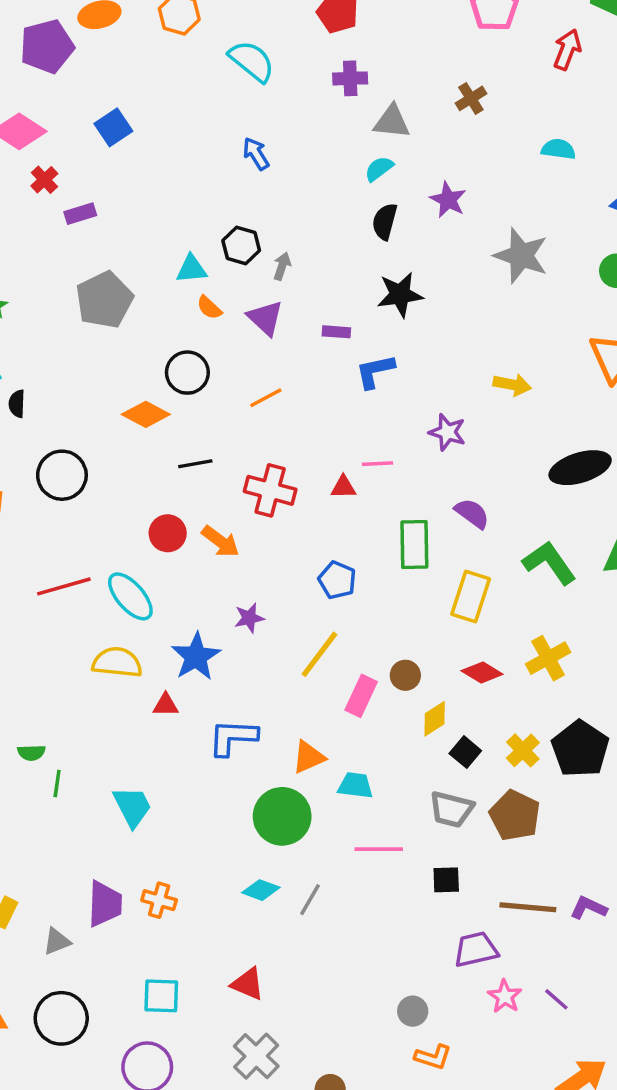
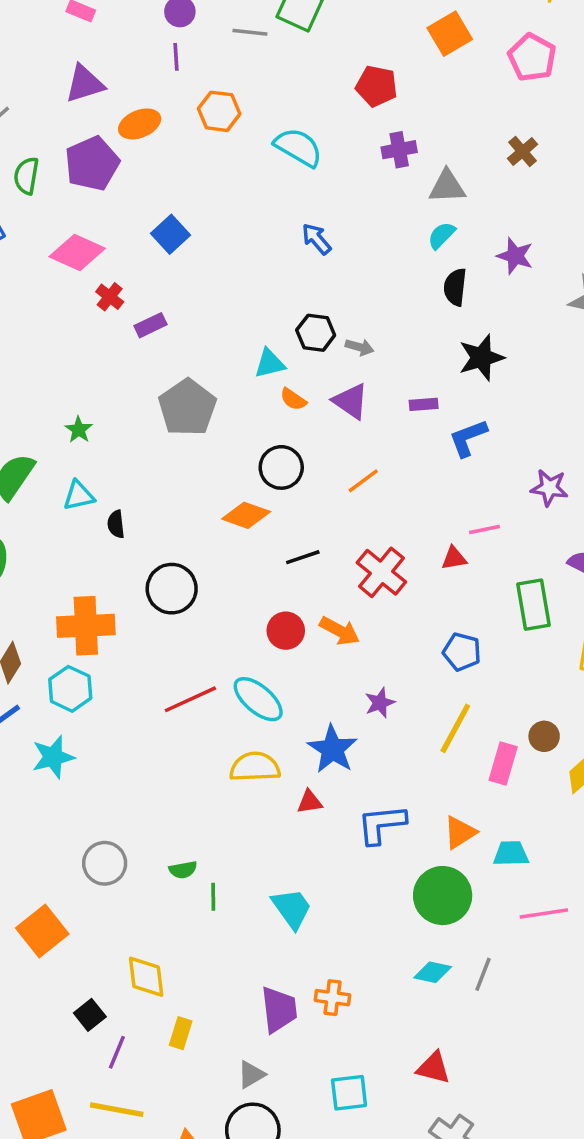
gray arrow: (282, 266) -> (360, 347), turned 96
red cross: (270, 490) -> (381, 572), turned 33
gray triangle: (57, 941) -> (251, 1075), moved

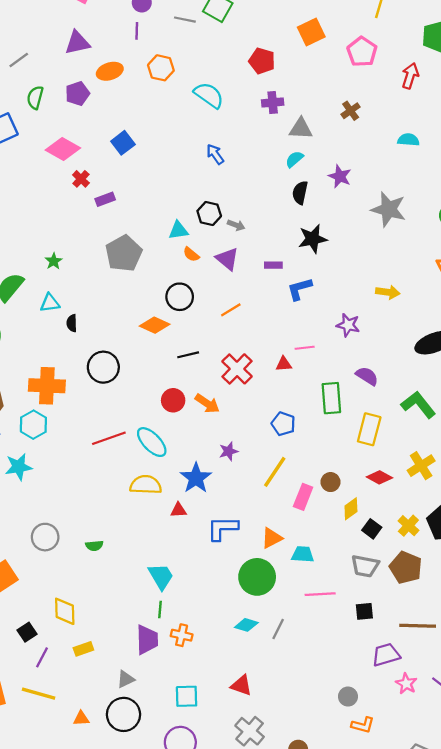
purple pentagon: (92, 163) -> (77, 94), size x0.7
green line: (213, 897) -> (160, 610), moved
yellow rectangle: (181, 1033) -> (83, 649), turned 48

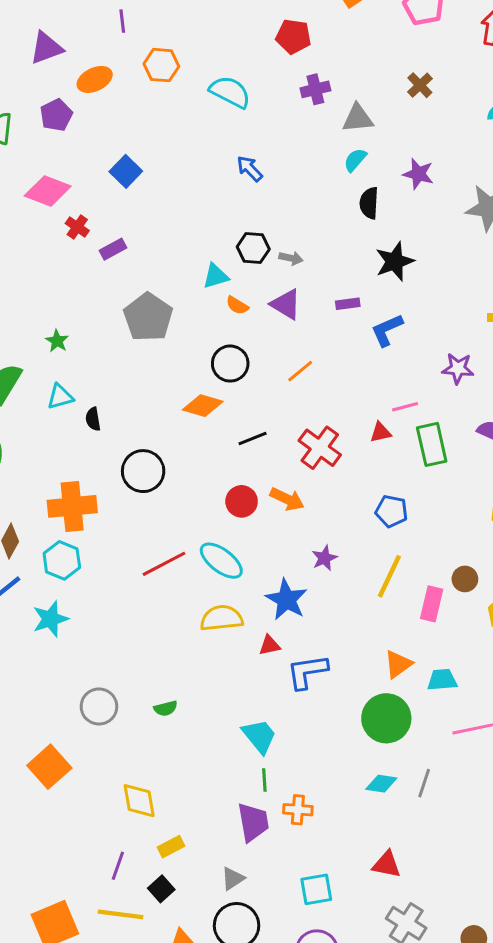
green rectangle: (331, 398) -> (432, 444), moved
blue L-shape: (223, 528) -> (307, 672), moved
black square: (27, 632) -> (161, 889), moved

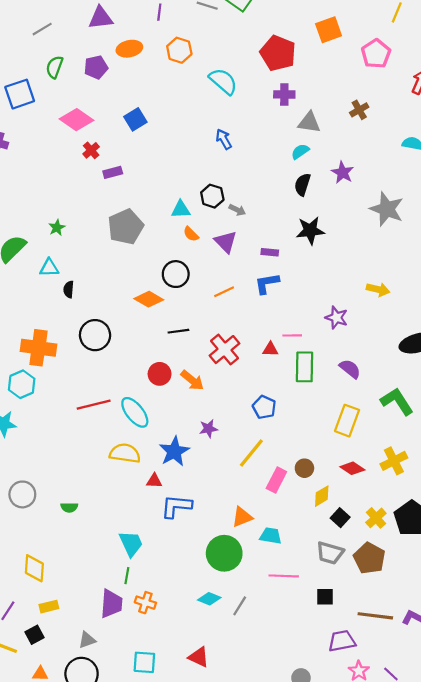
red pentagon: (293, 37) -> (278, 53), size x1.4
blue L-shape: (387, 330) -> (267, 283), moved

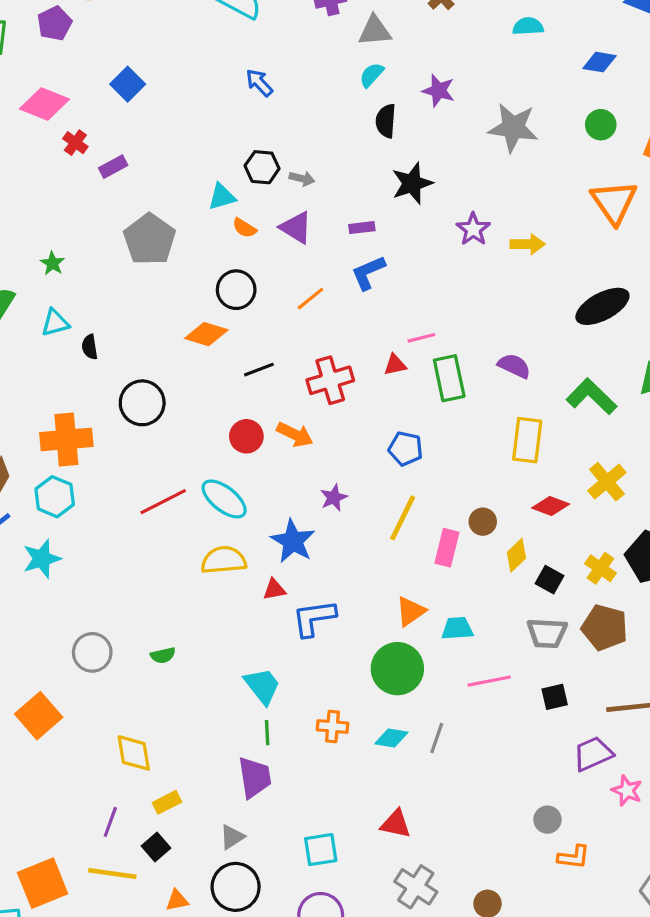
purple star: (336, 318) -> (473, 229), moved, turned 30
red cross: (225, 350) -> (330, 380), turned 36
orange cross: (145, 603) -> (333, 726), moved

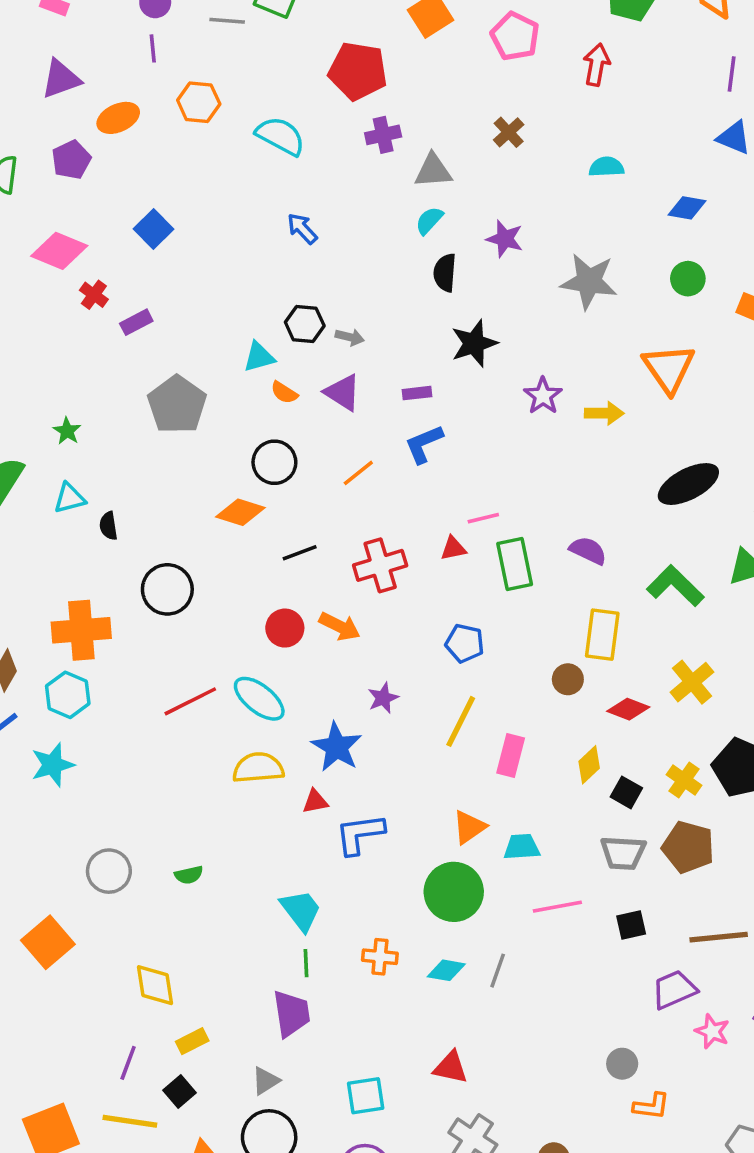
orange triangle: (614, 202) -> (669, 368), moved
brown circle: (483, 522) -> (568, 679), moved

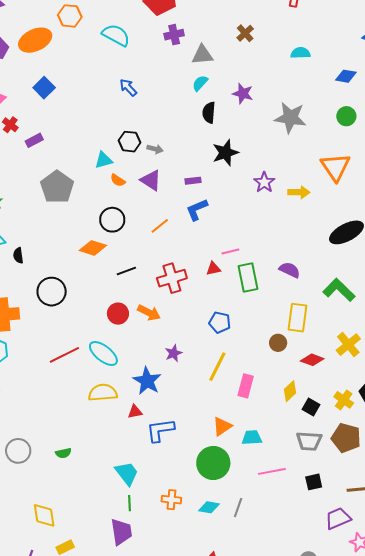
orange ellipse: (118, 118) -> (35, 40), moved, size x1.4

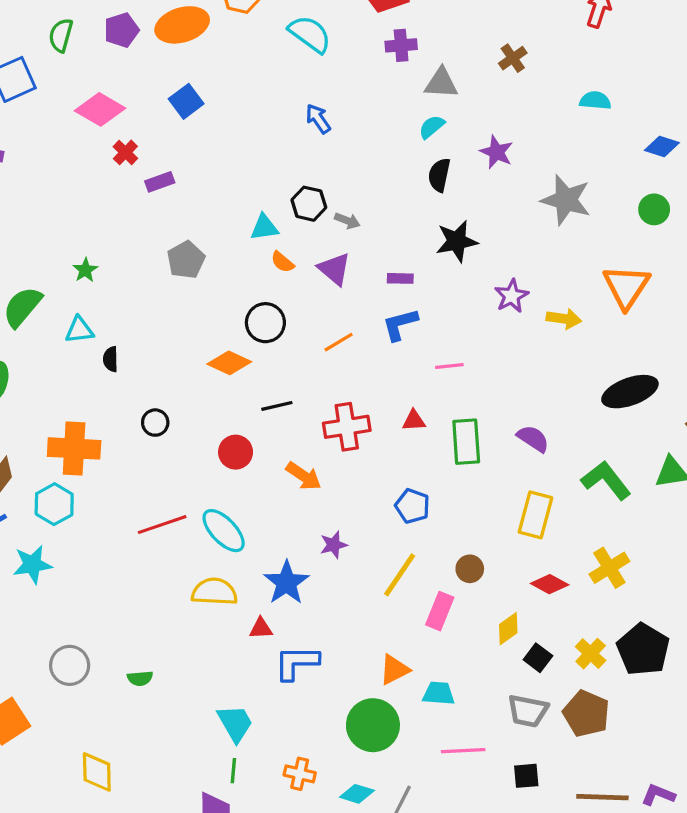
gray pentagon: (57, 187) -> (186, 260), size x0.7
pink line: (230, 252) -> (449, 366), moved
black circle: (52, 292) -> (155, 423), size x0.6
red circle: (118, 314) -> (236, 452), moved
brown circle: (278, 343) -> (470, 569), moved

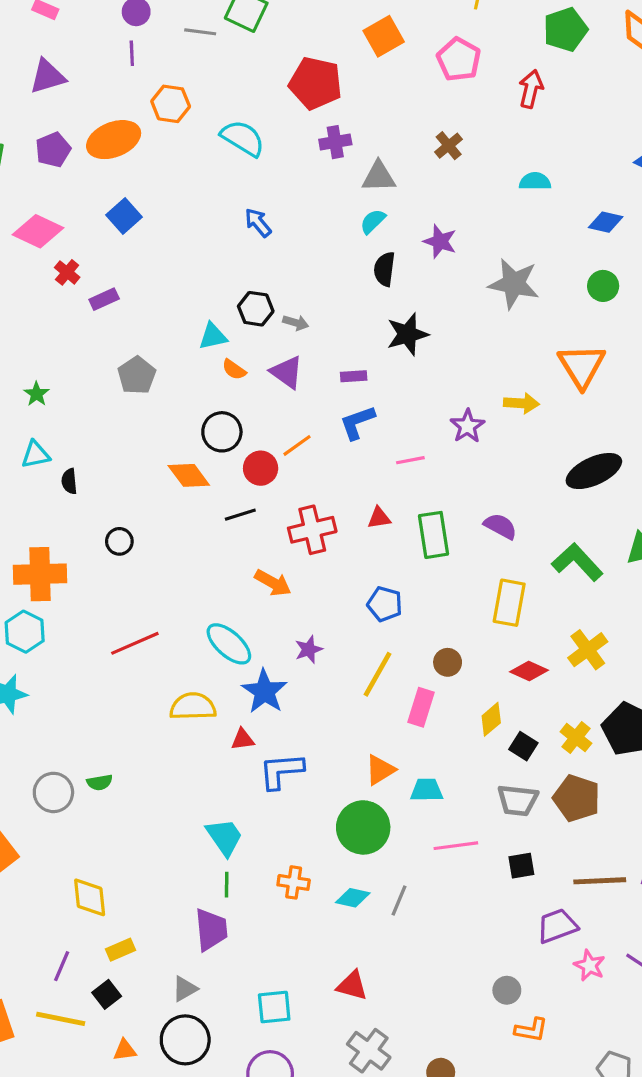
purple star: (512, 296) -> (467, 426), moved
orange diamond: (229, 363) -> (189, 475), turned 33
red circle: (236, 452) -> (261, 468), moved
cyan ellipse: (224, 531) -> (229, 644), moved
green semicircle: (140, 678) -> (100, 782), moved

